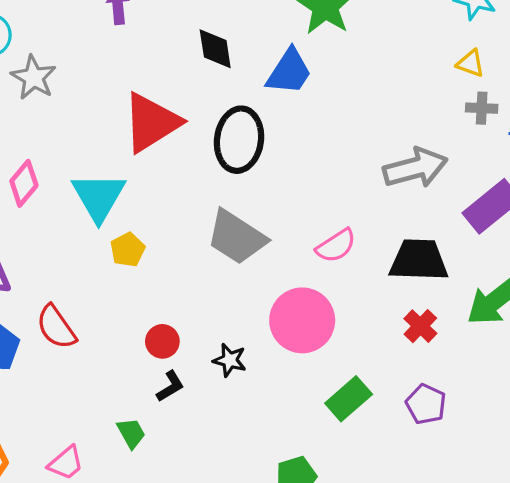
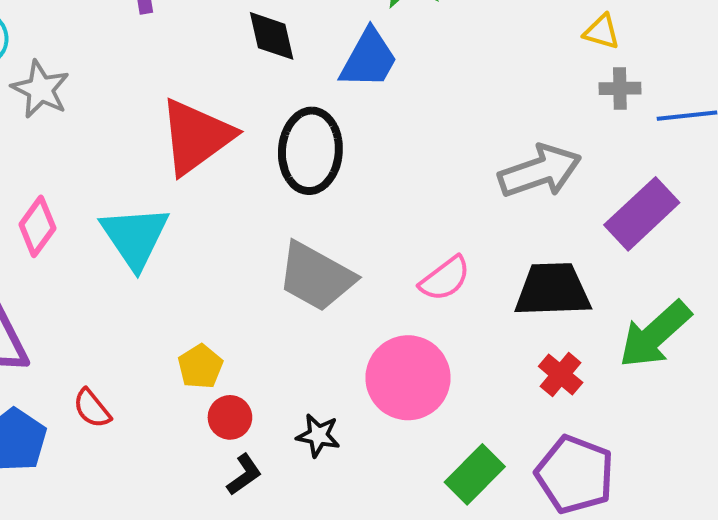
yellow pentagon: (128, 250) -> (200, 367), moved
red semicircle: (56, 327) -> (92, 408), size x0.7
purple pentagon: (426, 404) -> (575, 474), size x1.5

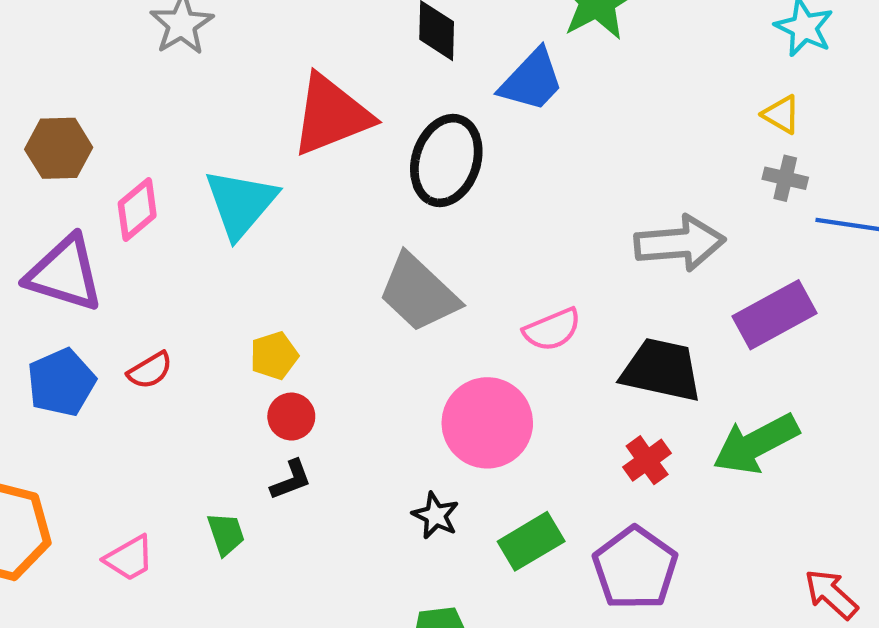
pink diamond: (37, 226) -> (137, 209), moved
red semicircle: (92, 408) -> (150, 370), turned -96
black star: (318, 435) -> (436, 515), moved

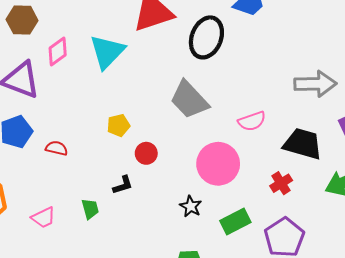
red semicircle: (150, 370) -> (57, 148), moved, turned -140
red circle: (291, 417) -> (146, 153), moved
red cross: (647, 460) -> (281, 183), moved

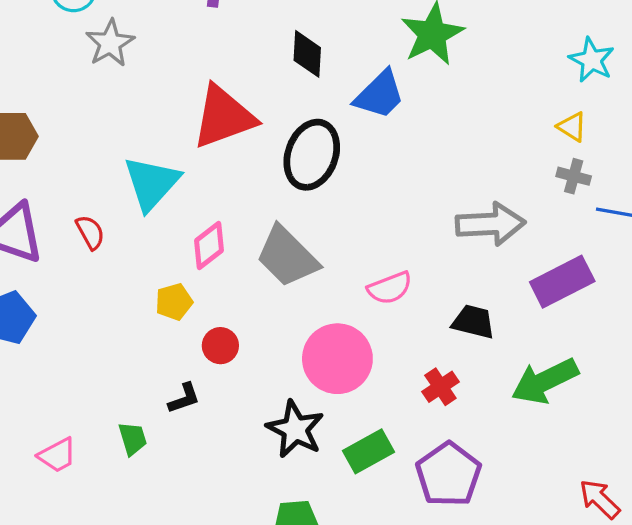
pink diamond: (58, 52) -> (209, 246), moved
black trapezoid: (303, 144) -> (473, 322), size x0.7
red semicircle: (57, 148) -> (90, 232), moved, turned 50
black star: (191, 206) -> (295, 429), size x1.6

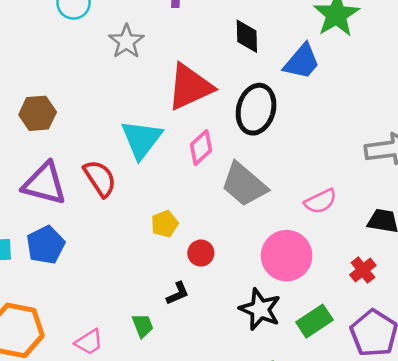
gray star: (110, 43) -> (126, 41), moved
red semicircle: (90, 232) -> (100, 178), size x1.5
pink diamond: (209, 246) -> (201, 148), moved

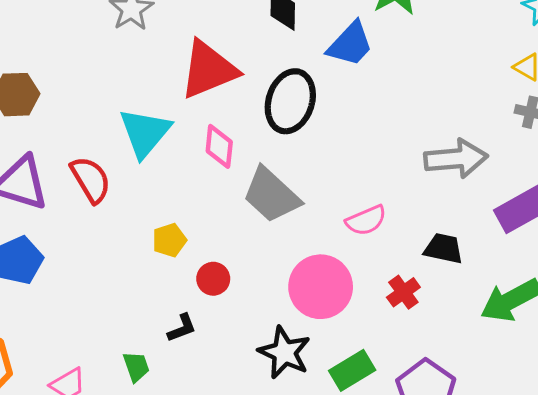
pink diamond: (201, 148) -> (219, 146), turned -44
red cross: (363, 270) -> (403, 292), moved

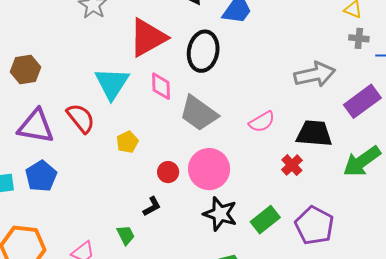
yellow pentagon: (169, 240) -> (127, 142), moved
black trapezoid: (443, 248) -> (314, 133), size x1.4
pink circle: (321, 287) -> (209, 169), moved

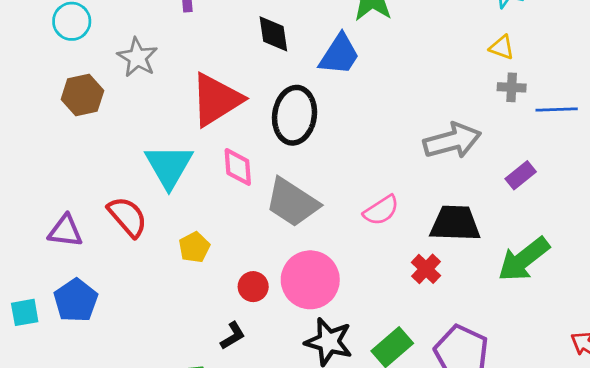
brown hexagon: (26, 70) -> (82, 95), moved
purple rectangle: (362, 101) -> (521, 175), size x0.6
purple triangle: (36, 126) -> (65, 231), size x0.7

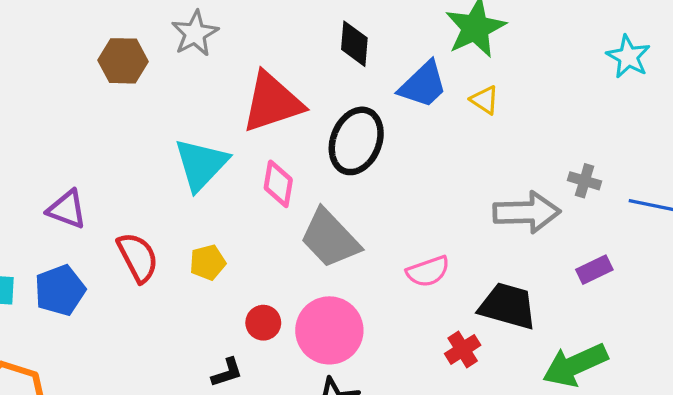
yellow triangle: (502, 47) -> (485, 100), moved
gray cross: (512, 87) -> (585, 181), moved
red semicircle: (128, 217) -> (138, 257), moved

